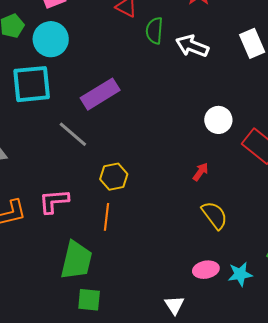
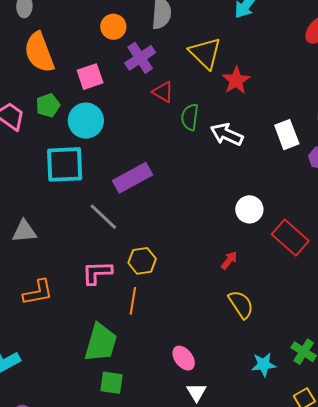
pink L-shape: (54, 201) -> (97, 273), moved
pink ellipse: (206, 270) -> (184, 358), moved, turned 60

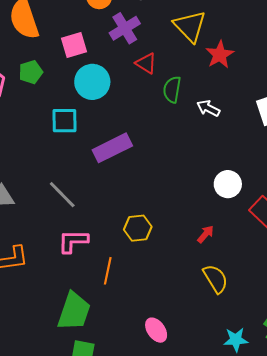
cyan circle: (86, 121) -> (92, 82), moved
white arrow: (227, 134) -> (208, 108), size x0.7
cyan square: (65, 164) -> (65, 121), moved, size x0.7
gray line: (103, 217) -> (62, 195), moved
yellow hexagon: (142, 261) -> (138, 228), moved

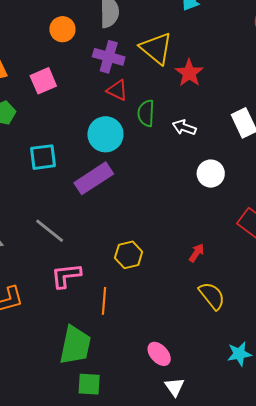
purple cross: (125, 28) -> (109, 57), moved, turned -36
cyan circle: (92, 82) -> (105, 134), moved
white circle: (228, 184) -> (211, 174), moved

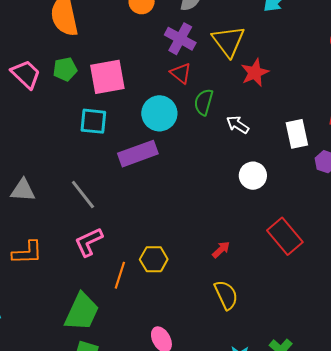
pink square: (43, 81) -> (107, 77), moved, size x1.4
yellow hexagon: (129, 255) -> (154, 259), moved
pink L-shape: (66, 276) -> (89, 242), turned -32

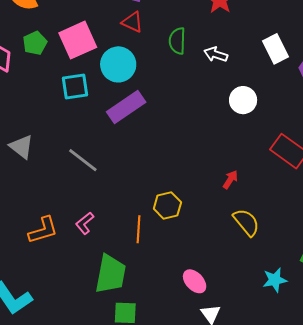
red triangle: (181, 73) -> (132, 22), moved
cyan circle: (159, 113) -> (118, 64), moved
gray triangle: (23, 190) -> (21, 147), moved, turned 48
pink L-shape: (89, 242) -> (85, 223), moved, size x0.7

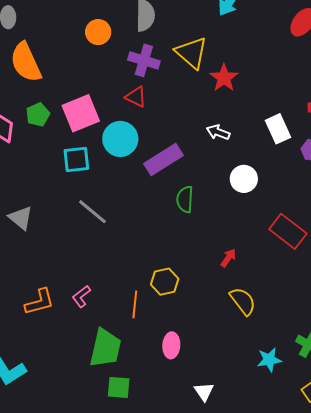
green semicircle: (177, 41) -> (185, 199), moved
purple rectangle: (126, 107) -> (164, 159), moved
gray line: (83, 160) -> (92, 212), moved
pink ellipse: (195, 281) -> (171, 345), moved, turned 45

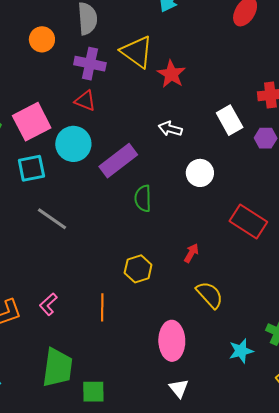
yellow hexagon: (165, 282) -> (138, 269), moved
pink ellipse: (171, 345) -> (172, 341), moved, size x1.5
green trapezoid: (105, 348) -> (58, 368), moved

